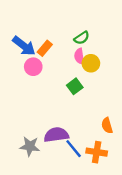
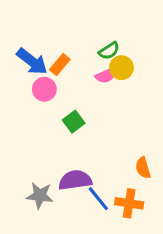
pink semicircle: (79, 56) -> (106, 75), turned -105
yellow circle: (91, 63) -> (121, 68), moved
green square: (75, 86) -> (74, 122), moved

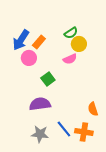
blue arrow: (32, 61) -> (21, 40), turned 85
pink semicircle: (106, 75) -> (70, 59), moved
purple semicircle: (75, 180) -> (40, 104), moved
gray star: (40, 196) -> (40, 134), moved

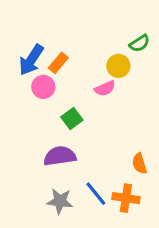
green semicircle: (71, 33) -> (139, 43), moved

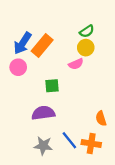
green semicircle: (139, 43) -> (87, 31), moved
orange rectangle: (58, 63) -> (42, 45), size x1.5
pink circle: (43, 87) -> (18, 67), moved
green square: (72, 118) -> (52, 86), turned 32

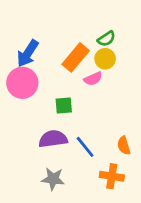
orange rectangle: (42, 45) -> (76, 57), moved
pink circle: (18, 67) -> (22, 83), size x1.5
blue line: (69, 140) -> (85, 147), moved

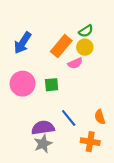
pink circle: (22, 83) -> (23, 84), moved
purple semicircle: (53, 139) -> (43, 128), moved
gray star: (53, 179) -> (43, 144), turned -30

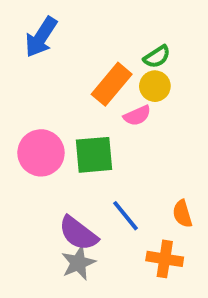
blue arrow: (23, 43) -> (41, 37), moved
green square: (52, 85) -> (94, 155), size x1.5
purple semicircle: (43, 128) -> (78, 233), turned -135

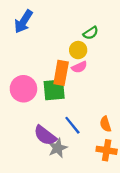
orange rectangle: (112, 84) -> (61, 73), moved, turned -30
yellow circle: (155, 86) -> (78, 50), moved
orange cross: (165, 259) -> (107, 150), moved
gray star: (78, 263) -> (58, 148), moved

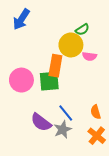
yellow circle: (78, 50) -> (71, 45), size x1.5
pink semicircle: (79, 67) -> (89, 56), moved, turned 32
gray star: (58, 148) -> (63, 130), moved
orange cross: (107, 150) -> (97, 136), turned 30

